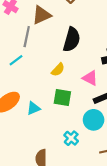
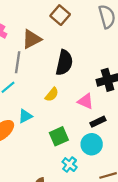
green square: (62, 98) -> (59, 136), moved, turned -30
cyan triangle: (33, 108) -> (25, 116), moved

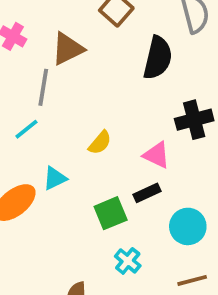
black semicircle: (64, 63) -> (158, 58), moved
black rectangle: (98, 122) -> (147, 193), moved
cyan circle: (92, 144) -> (188, 226), moved

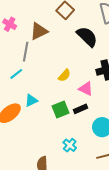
black semicircle: (158, 58) -> (87, 37), turned -60
yellow semicircle: (100, 143) -> (64, 75), moved
green square: (111, 213) -> (60, 110), moved

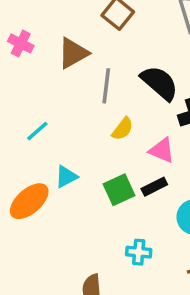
black semicircle: (87, 37) -> (159, 83), moved
gray line: (26, 52) -> (106, 86), moved
cyan cross: (70, 145) -> (139, 252), turned -32

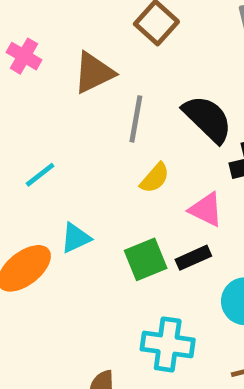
cyan cross: (139, 252) -> (168, 344), size x1.5

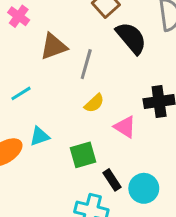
brown triangle: (94, 73) -> (54, 46), moved
black semicircle: (208, 119) -> (131, 38), moved
black rectangle: (193, 258) -> (112, 180), moved, turned 75

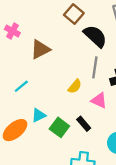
gray line: (86, 64) -> (95, 67), moved
green square: (83, 155) -> (59, 127), moved, turned -30
black rectangle: (112, 180) -> (84, 124), moved

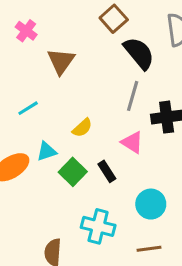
brown triangle: (40, 49) -> (61, 61), turned -35
yellow semicircle: (75, 86) -> (82, 128), moved

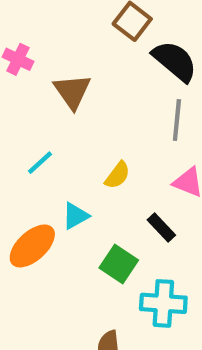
green square: (73, 172) -> (119, 264), moved

